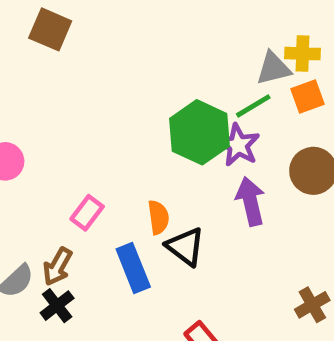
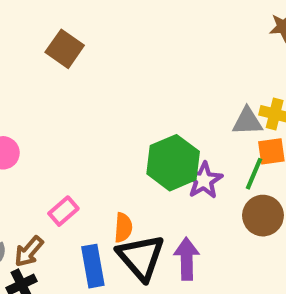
green line: (253, 106) -> (254, 174), moved, turned -48
purple arrow: (250, 201) -> (187, 259), moved
black triangle: (185, 247) -> (141, 257), size x1.4

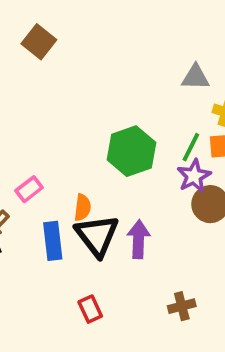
gray triangle: (247, 121) -> (195, 77), moved
green line: (254, 174) -> (191, 147), moved
purple star: (204, 180) -> (194, 176), moved

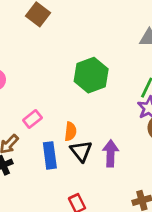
green hexagon: (131, 151) -> (91, 75), moved
black triangle: (97, 235) -> (81, 151), size x0.7

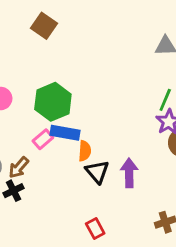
green hexagon: (91, 75) -> (53, 102), moved
blue rectangle: (50, 155) -> (65, 133), moved, turned -70

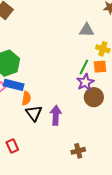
red rectangle: (95, 228) -> (12, 146), moved

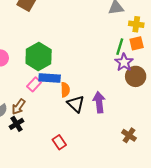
brown cross: (78, 151) -> (129, 135), turned -32

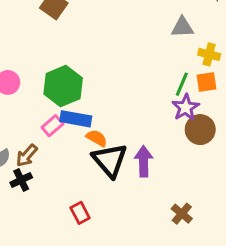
orange semicircle: (65, 90) -> (97, 138), turned -64
black triangle: (76, 104) -> (110, 160), size x1.4

